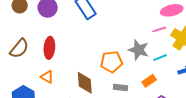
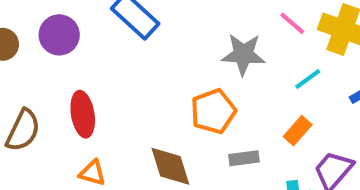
pink line: (159, 29) -> (292, 23), turned 72
gray star: (139, 50) -> (243, 54), moved

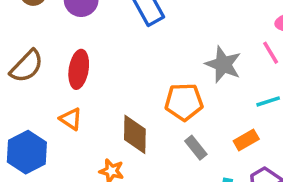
gray rectangle: (244, 158) -> (196, 148), turned 40

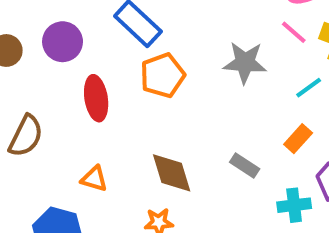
red ellipse: (79, 69) -> (96, 98), moved
orange pentagon: (184, 102) -> (163, 75), moved

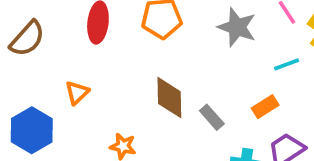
brown diamond: (172, 173) -> (169, 98), moved
orange triangle: (94, 179) -> (77, 93), turned 45

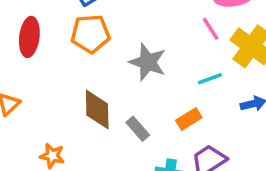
gray star: (237, 27) -> (148, 62), moved

